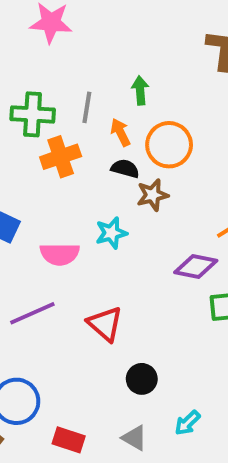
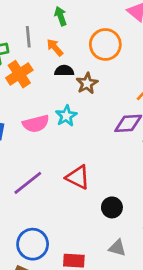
orange circle: (169, 145) -> (105, 44), moved
pink semicircle: (60, 254) -> (36, 124), moved

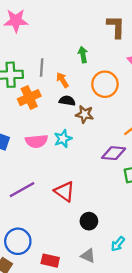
green arrow: (61, 16) -> (83, 55), moved
brown star: (87, 83) -> (85, 114), turned 30

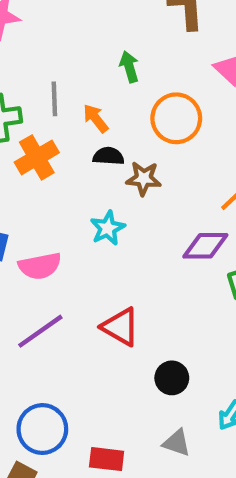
pink semicircle: (36, 141) -> (40, 266), moved

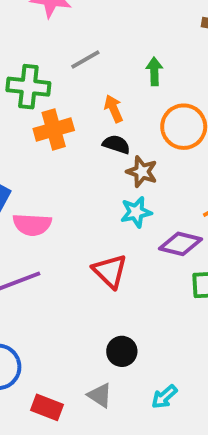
gray line: (54, 99) -> (85, 59), moved, turned 48
cyan star: (108, 228) -> (136, 212), moved
red triangle: (121, 327) -> (110, 271), moved
gray triangle: (177, 443) -> (100, 395), moved

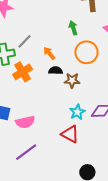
gray line: (85, 59) -> (25, 41), moved
green arrow: (154, 71) -> (73, 28), moved
cyan star: (136, 212) -> (77, 112), moved

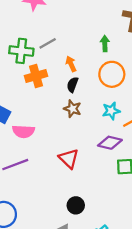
black semicircle: (56, 71) -> (73, 85), turned -88
brown star: (72, 80) -> (73, 109), moved
cyan star: (77, 112) -> (111, 111), moved

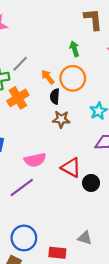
orange circle: (112, 74) -> (73, 78), moved
pink semicircle: (23, 131) -> (35, 160), moved
black circle: (76, 205) -> (91, 183), moved

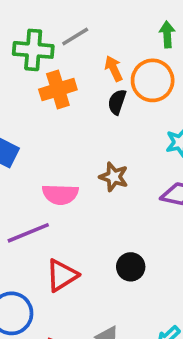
brown star: (61, 119) -> (114, 177), moved
red triangle: (71, 168) -> (62, 275), moved, turned 45
black circle: (91, 183) -> (131, 267), moved

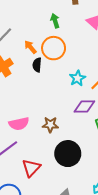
brown star: (114, 177) -> (50, 125), moved
black circle: (131, 267) -> (68, 154), size x1.6

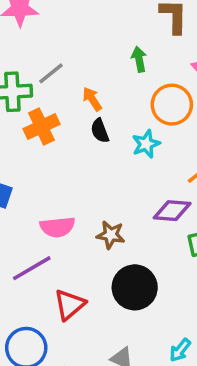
orange circle: (54, 48) -> (172, 105), moved
black semicircle: (37, 65) -> (100, 131), turned -32
cyan star: (77, 78) -> (146, 144), moved

